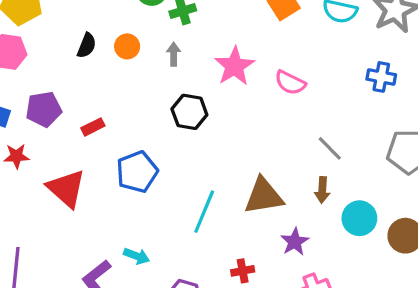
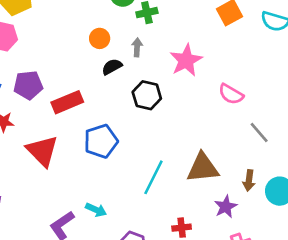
black semicircle: (87, 45) -> (112, 67), moved, turned -144
pink semicircle: (290, 83) -> (231, 94), moved
red rectangle: (93, 127) -> (67, 102), size x1.6
brown arrow: (322, 190) -> (249, 180), moved

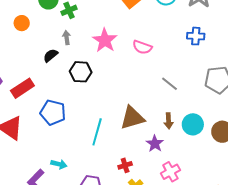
orange circle: (100, 38) -> (22, 23), moved
pink semicircle: (231, 94) -> (142, 47), moved
blue pentagon: (101, 141) -> (53, 112), turned -30

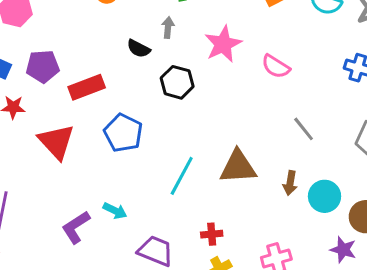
black semicircle: (51, 55) -> (139, 49), turned -126
purple star: (155, 144) -> (343, 250), moved, turned -30

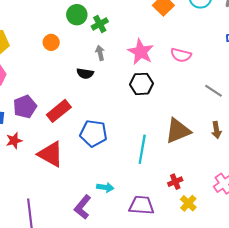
black hexagon: (177, 82) -> (141, 84), moved

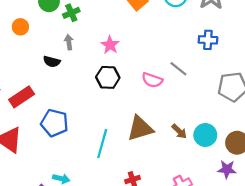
pink star: (141, 52) -> (110, 45), size x0.7
pink semicircle: (181, 55) -> (152, 80), moved
gray line: (213, 91) -> (178, 69), moved
brown arrow: (216, 130) -> (179, 131), turned -42

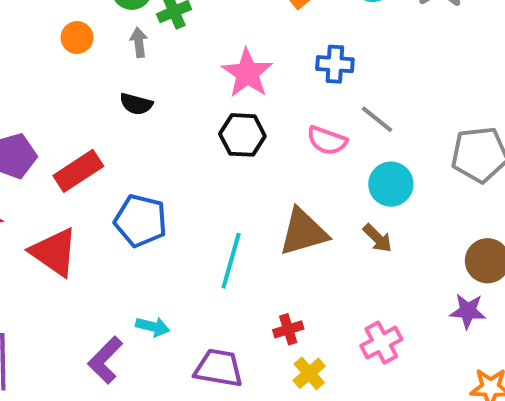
blue cross: (208, 40) -> (335, 64), moved
gray arrow: (69, 42) -> (139, 42), moved
pink star: (110, 45) -> (247, 73), size x1.4
cyan circle: (205, 135) -> (391, 184), moved

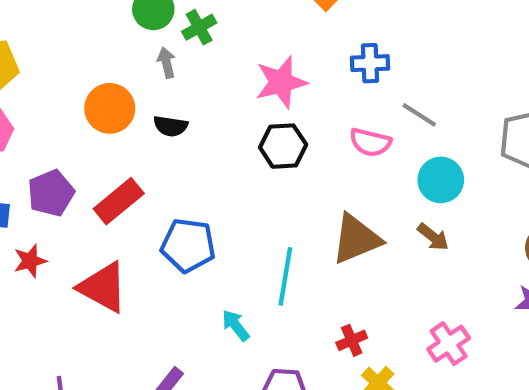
orange circle: (77, 38) -> (110, 108), moved, size x1.5
pink star: (247, 73) -> (281, 82), turned 30
cyan arrow: (153, 327) -> (236, 325), moved, turned -136

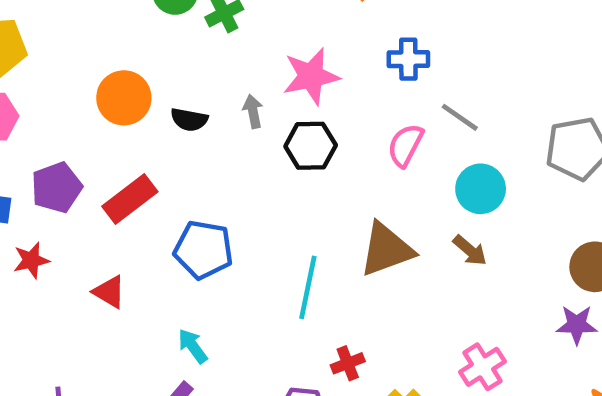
gray arrow: (166, 63) -> (253, 111), moved
pink semicircle: (370, 142) -> (405, 145), turned 102
red triangle: (103, 287) -> (109, 292), size x0.6
cyan arrow: (236, 325) -> (193, 346), moved
red cross: (352, 340) -> (348, 363), moved

